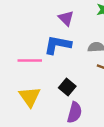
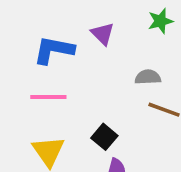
blue L-shape: (58, 45) -> (54, 50), moved

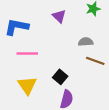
blue L-shape: (54, 50) -> (17, 27), moved

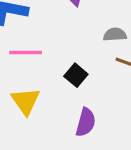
black square: (60, 77) -> (76, 75), moved

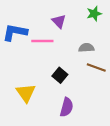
pink line: (26, 52) -> (42, 41), moved

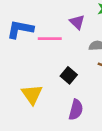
purple triangle: (59, 21) -> (77, 22), moved

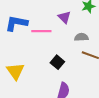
yellow triangle: (32, 94) -> (15, 71), moved

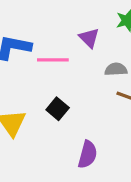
black square: (57, 62) -> (58, 109), moved

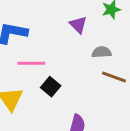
pink line: (53, 60) -> (31, 63), moved

